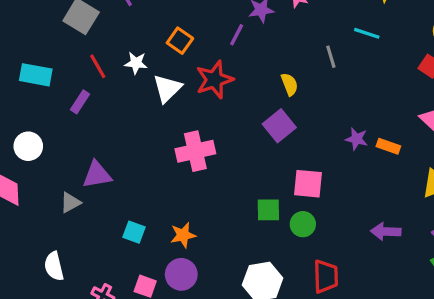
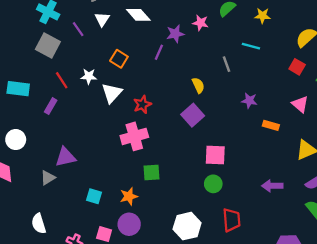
red star: (214, 80) -> (142, 105), moved, size x0.7
purple star: (357, 139) -> (249, 101), moved
green square: (268, 210) -> (151, 172), moved

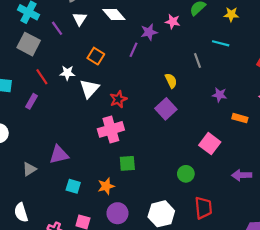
pink square: (215, 155) -> (210, 144), moved, turned 35
purple triangle: (65, 157) -> (59, 155), moved
purple circle: (129, 224) -> (117, 213), moved

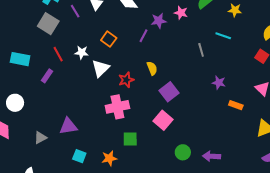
yellow semicircle: (171, 81) -> (152, 68), moved
pink square: (210, 144) -> (163, 120), moved
purple arrow: (242, 175) -> (212, 156), moved

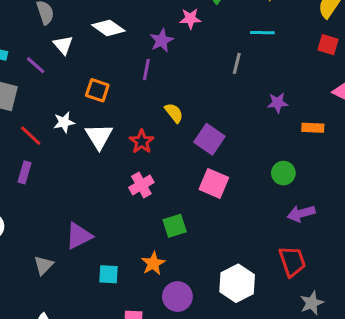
gray line: (201, 50) -> (237, 63), turned 48
pink cross: (117, 107) -> (141, 185), size x0.7
green circle: (183, 152) -> (283, 173), moved

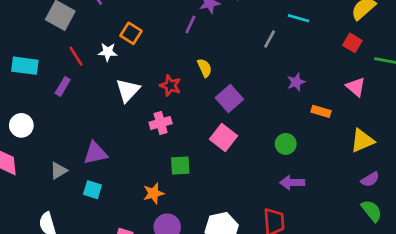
orange square: (97, 90) -> (131, 33), moved
purple star: (278, 103) -> (296, 82), turned -30
white triangle: (99, 136) -> (128, 90), moved
red star: (142, 142) -> (170, 86), turned -30
cyan square: (109, 274) -> (92, 190), moved

